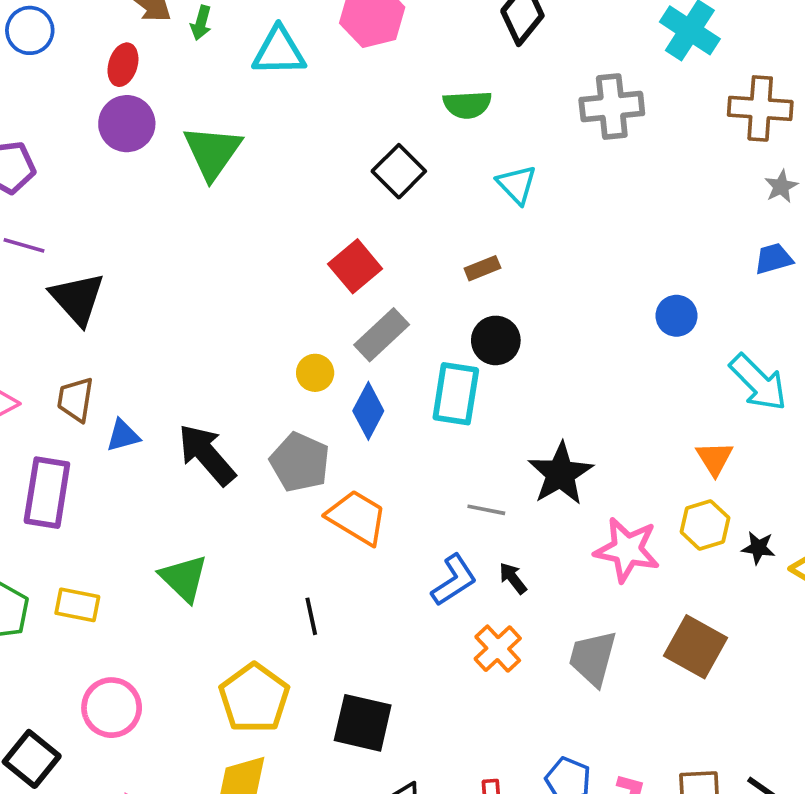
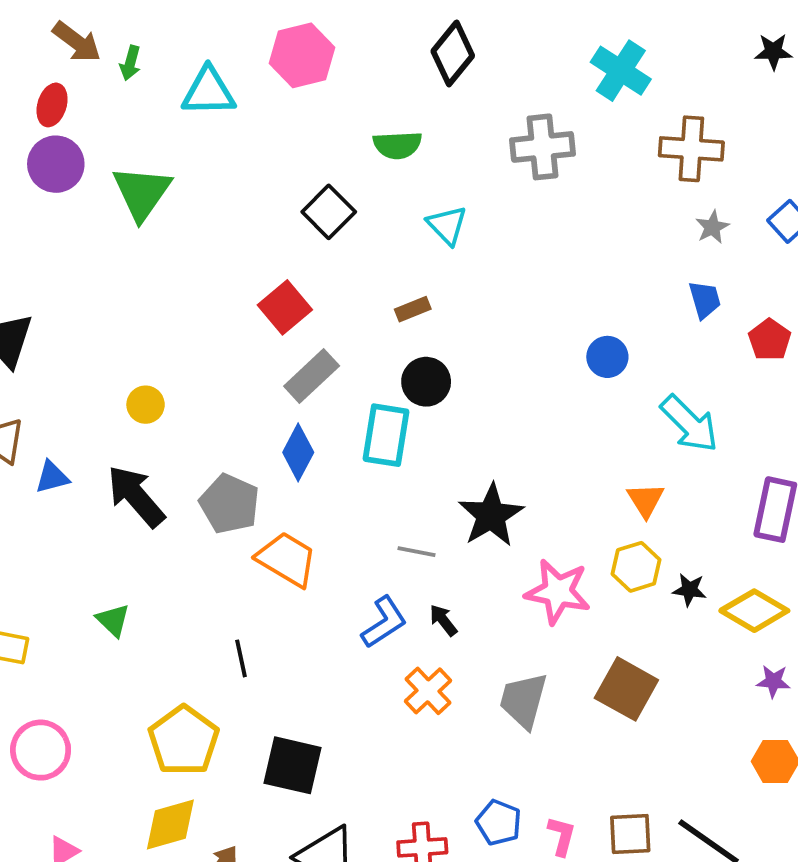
blue trapezoid: (774, 259) -> (705, 300), turned 90
yellow circle: (315, 373) -> (146, 405), moved
green triangle: (184, 578) -> (113, 620), size x0.7

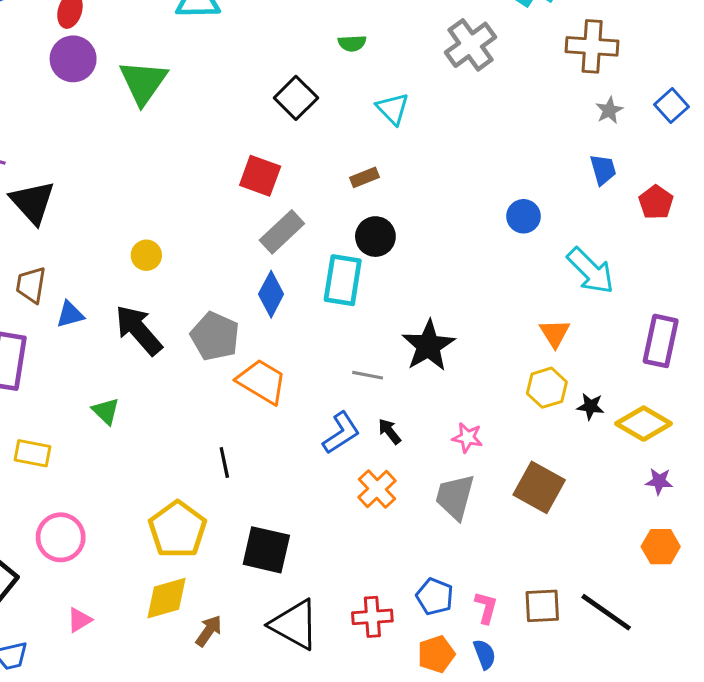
green semicircle: (397, 145) -> (352, 43), size x0.7
gray cross: (543, 147) -> (471, 45), turned -30
red square: (285, 307) -> (260, 176), turned -30
pink star: (558, 592) -> (467, 438), moved, size x0.6
green triangle: (113, 620) -> (106, 411), moved

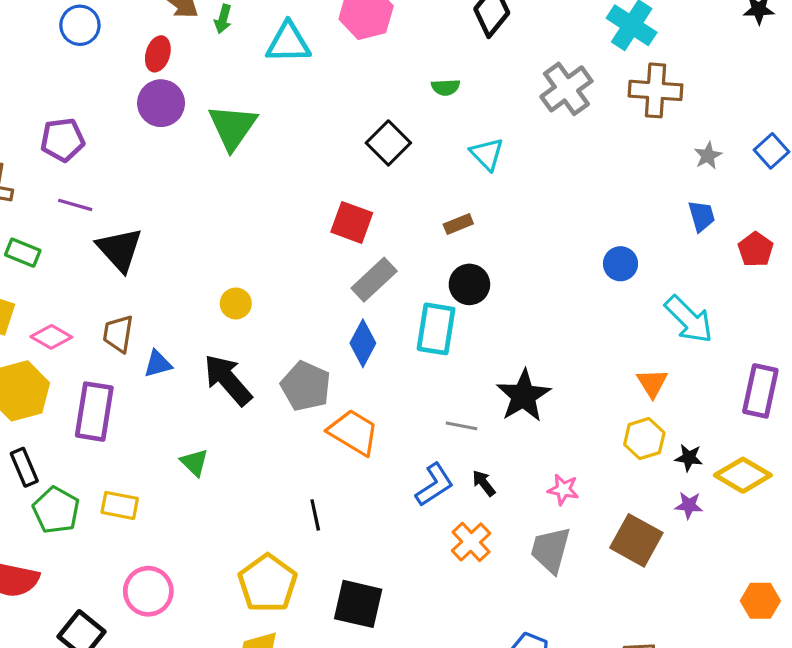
brown cross: (592, 46) -> (655, 90), moved
purple star: (659, 481) -> (689, 505), moved

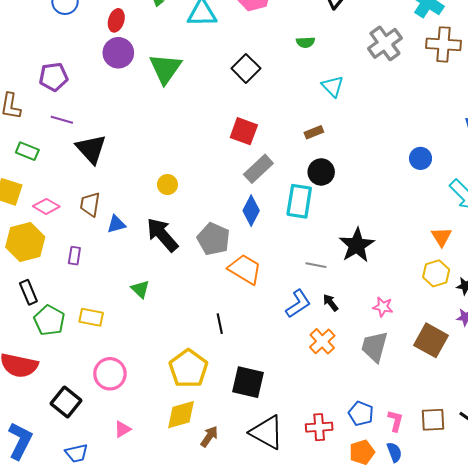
black square: (388, 143) -> (246, 68), moved
purple rectangle: (94, 412) -> (74, 256), size x0.5

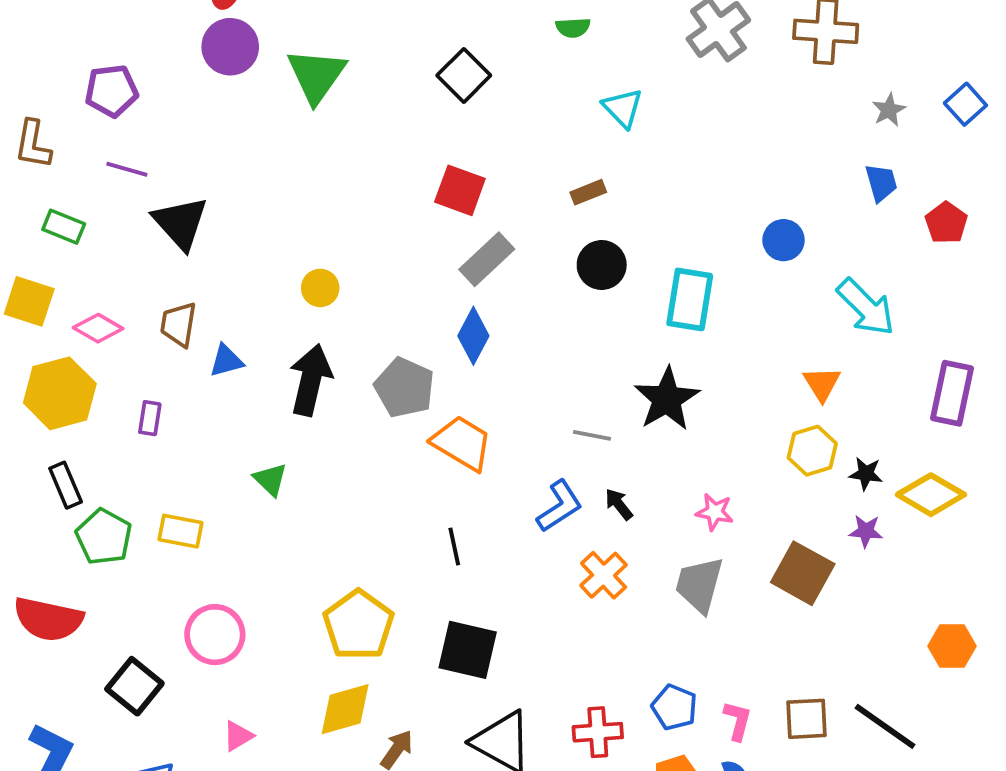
cyan rectangle: (299, 201) -> (690, 299), moved
black arrow: (162, 235) -> (311, 380), turned 54
black line: (220, 324) -> (454, 546), moved

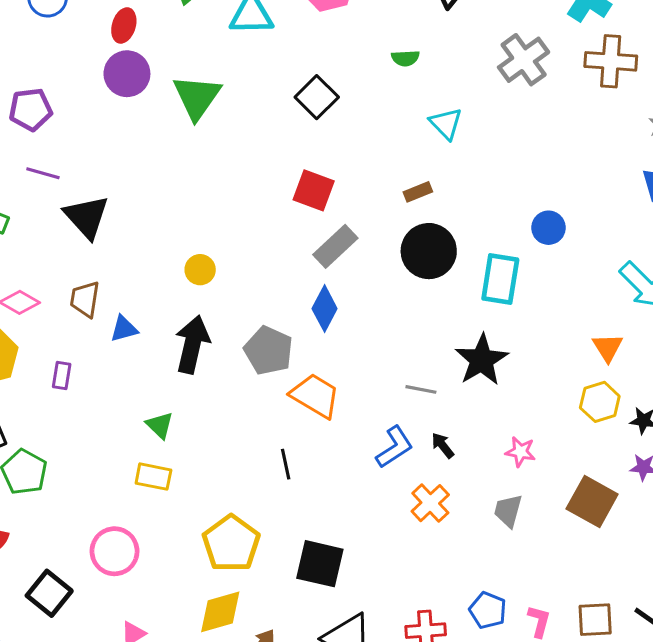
blue circle: (784, 240) -> (549, 228), moved
black circle: (602, 265) -> (429, 251), size x1.4
yellow rectangle: (180, 531) -> (153, 477), moved
black line: (454, 546) -> (286, 464), moved
gray trapezoid: (699, 585) -> (508, 511), size x0.7

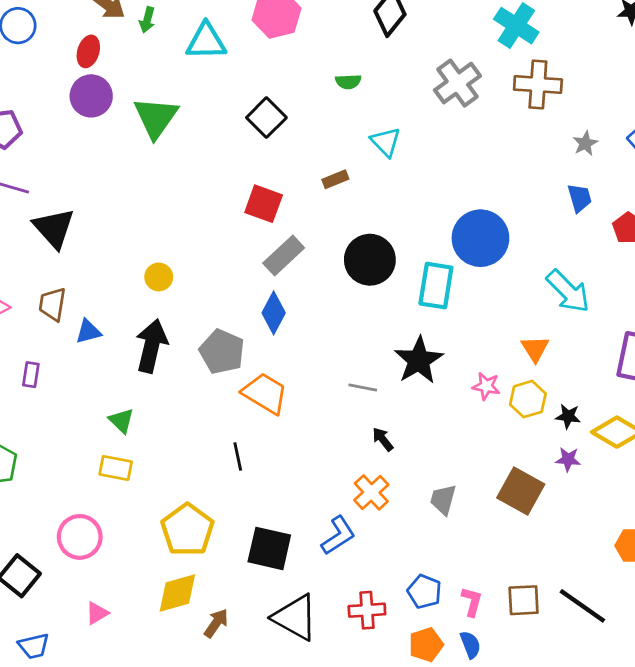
brown rectangle: (418, 192) -> (335, 179), moved
blue circle: (549, 228) -> (480, 238), size x1.8
blue L-shape: (395, 447) -> (338, 536), moved
pink star: (521, 452) -> (486, 386), moved

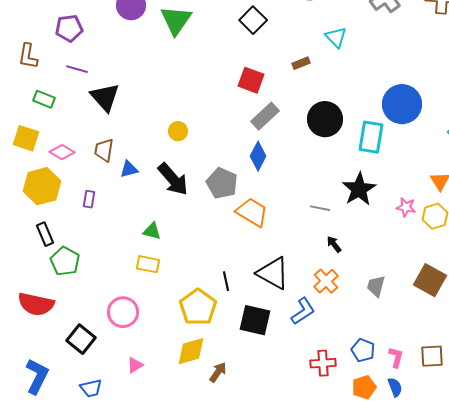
black arrow: (152, 346) -> (173, 179), turned 126
green triangle: (121, 421) -> (152, 231), turned -30
black line: (238, 456) -> (226, 281), moved
black triangle: (295, 617) -> (273, 273), moved

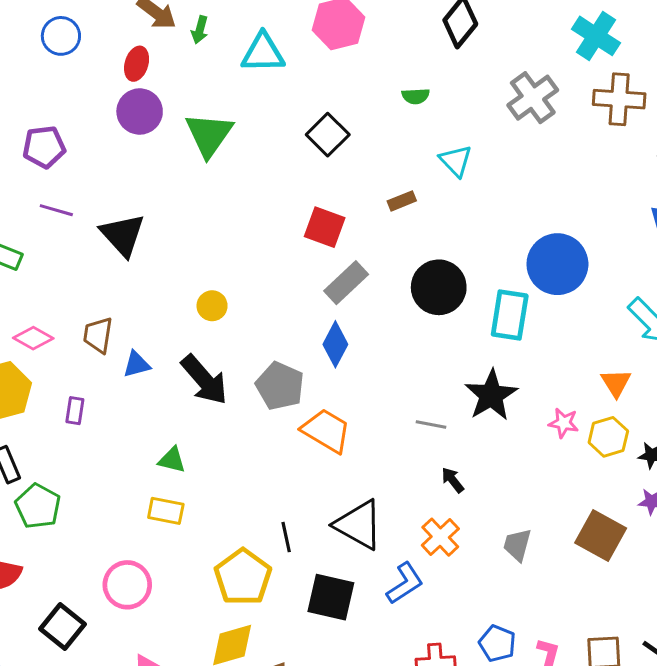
black triangle: (105, 97) -> (123, 235), moved

